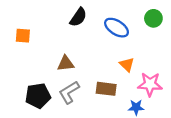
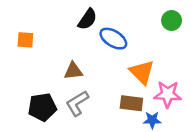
blue ellipse: (116, 28) -> (113, 39), moved
orange triangle: (127, 65) -> (142, 72), size x1.5
brown rectangle: (106, 89) -> (131, 103), moved

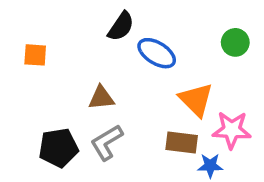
green circle: (172, 20) -> (235, 42), moved

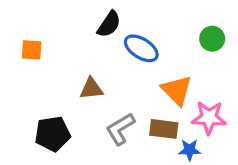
gray L-shape: (107, 142) -> (120, 129), moved

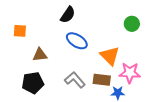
blue ellipse: (141, 48) -> (77, 41), moved
brown triangle: (91, 89) -> (40, 55), moved
gray L-shape: (120, 129) -> (75, 80), turned 80

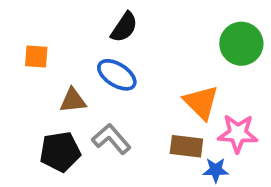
green circle: (132, 24) -> (241, 44), size x1.5
blue ellipse: (77, 41) -> (117, 75), moved
gray L-shape: (75, 80) -> (111, 139), moved

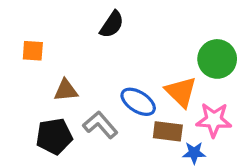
green circle: (241, 44) -> (217, 59), moved
blue ellipse: (117, 75) -> (138, 102), moved

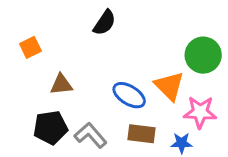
orange square: (33, 51) -> (30, 47), turned -30
gray L-shape: (100, 125) -> (91, 135), moved
brown rectangle: (168, 131) -> (141, 134), moved

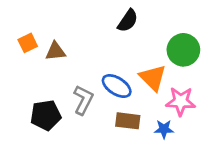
black semicircle: (104, 23) -> (128, 21), moved
brown triangle: (61, 84) -> (55, 51), moved
gray L-shape: (91, 135) -> (83, 100), moved, turned 68

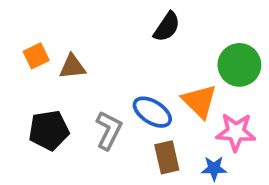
black pentagon: (46, 115) -> (49, 130), moved
brown rectangle: (128, 121) -> (167, 157), turned 70

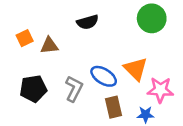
black semicircle: (167, 27) -> (88, 22), moved, turned 40
green circle: (239, 65) -> (152, 18), moved

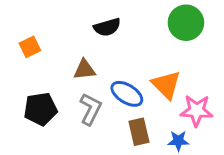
brown triangle: (49, 45) -> (84, 70), moved

